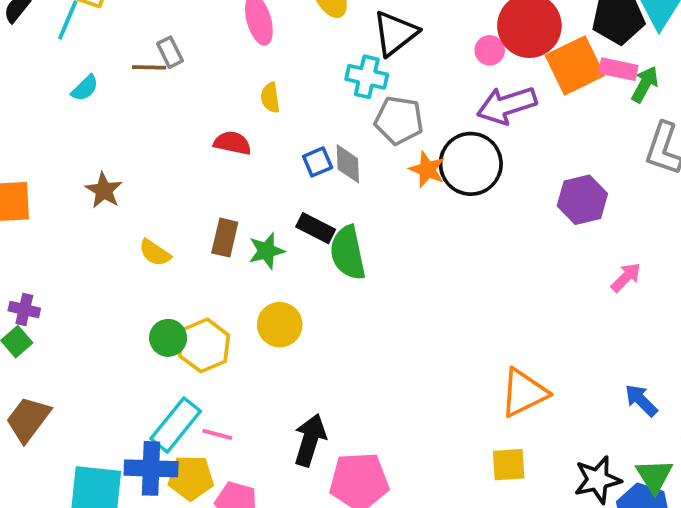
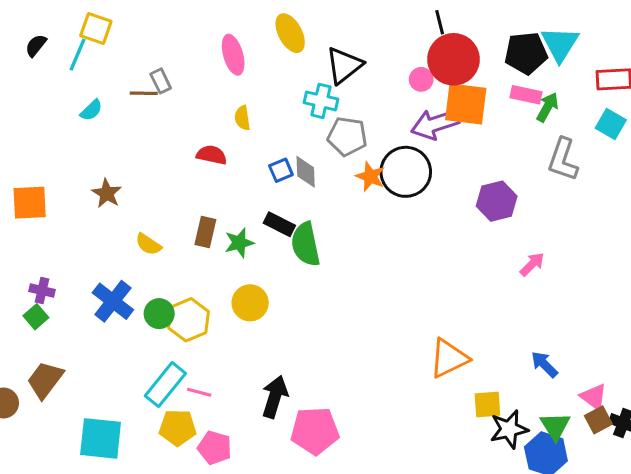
orange square: (575, 65) -> (466, 104), moved, turned 33
yellow square: (509, 465) -> (487, 405), moved
blue cross: (151, 468) -> (113, 301), moved, turned 36

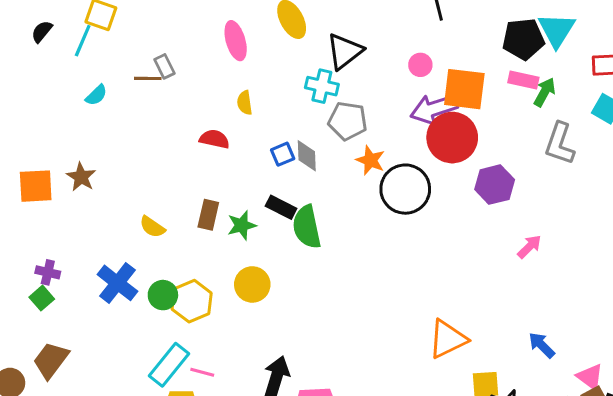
red circle: (454, 59) -> (452, 138), moved
black circle: (406, 172) -> (405, 189), moved
brown star: (107, 193) -> (81, 177), moved

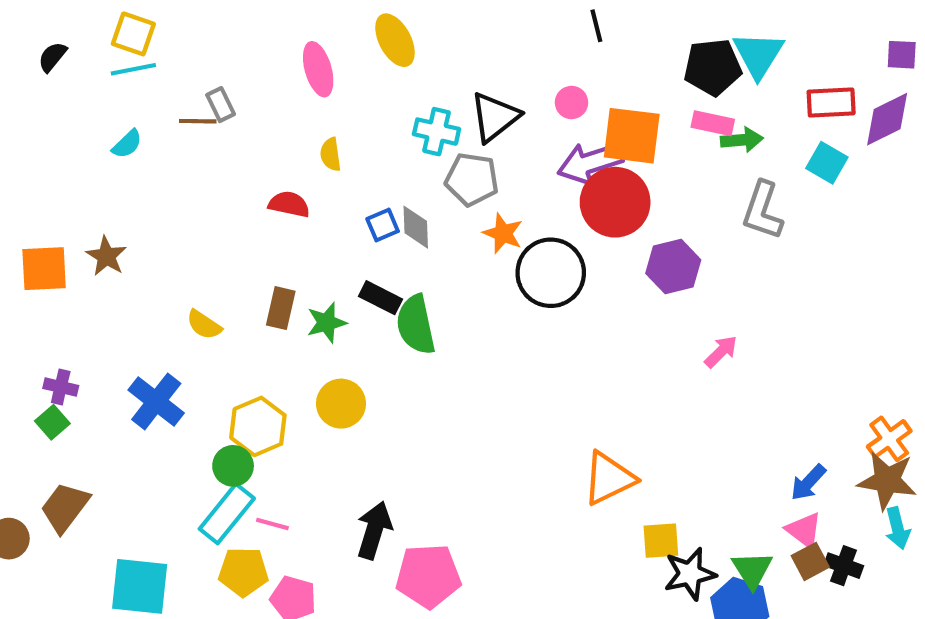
cyan line: (83, 41) -> (133, 69), moved, turned 56
black triangle: (345, 51) -> (495, 117), moved
green arrow: (545, 92) -> (742, 140), turned 56
green circle: (163, 295) -> (233, 466), moved
blue arrow: (542, 345) -> (808, 482), moved, turned -92

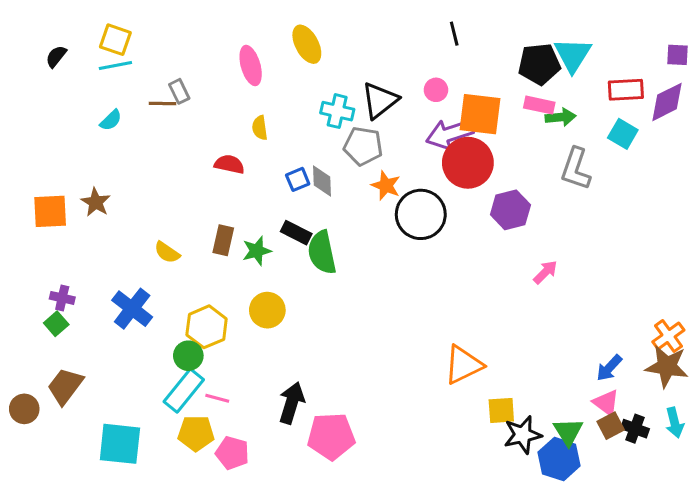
cyan arrow: (898, 528) -> (674, 423), moved

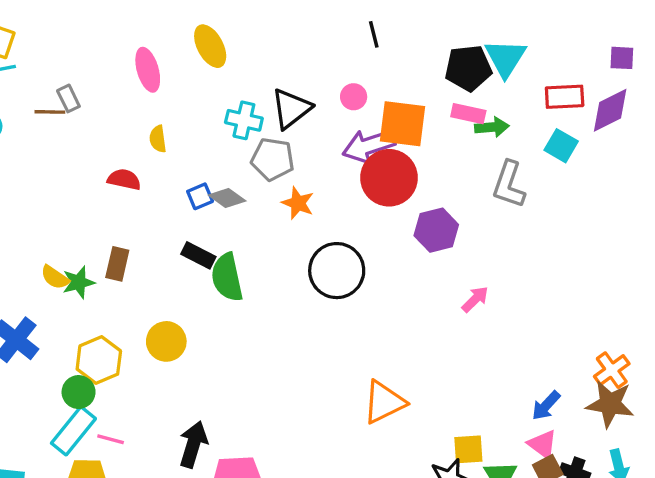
gray diamond: (322, 181) -> (227, 198), turned -52
black circle: (421, 214) -> (337, 271), moved
green star: (257, 251) -> (79, 282), moved
yellow square: (501, 410) -> (468, 449), moved

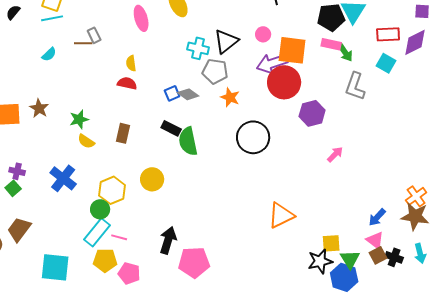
green arrow: (492, 127) -> (345, 52), turned 60
yellow semicircle: (158, 139) -> (131, 63), moved
green star: (79, 282) -> (79, 119), moved

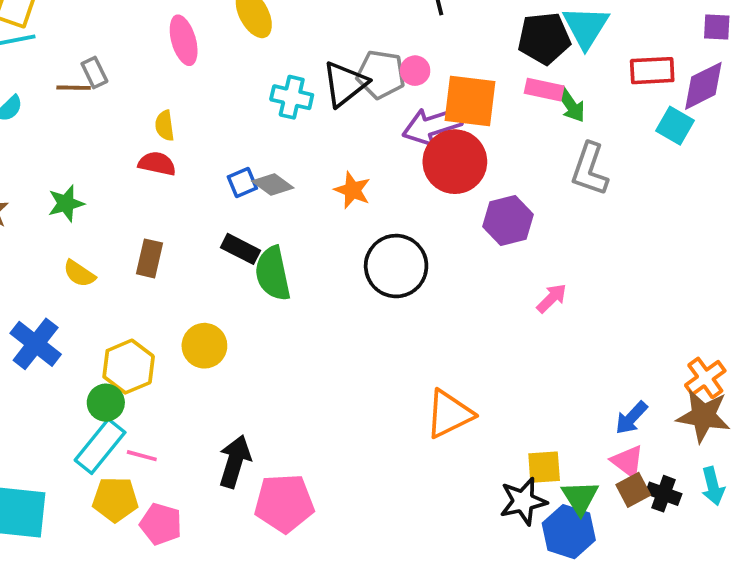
cyan square: (386, 63) -> (675, 126), moved
gray pentagon: (215, 71) -> (381, 74), moved
green star: (79, 119) -> (66, 203), moved

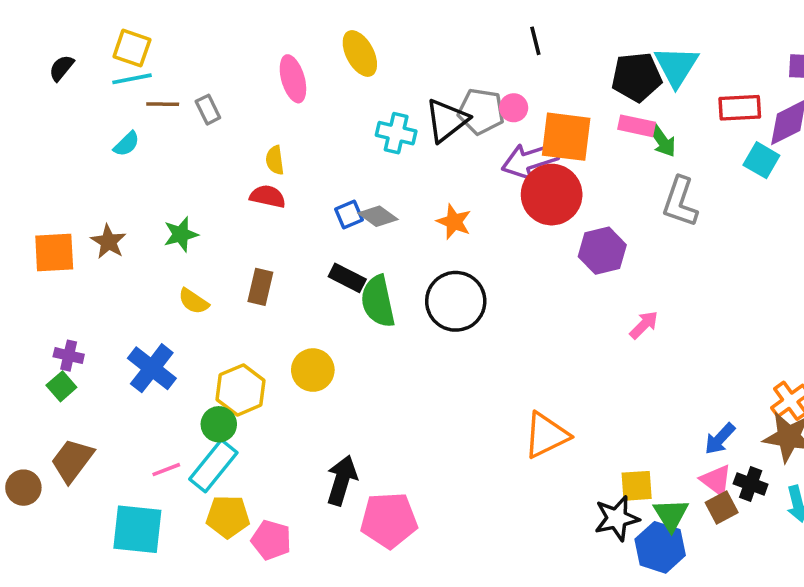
brown line: (74, 88) -> (163, 104), moved
black circle: (396, 266) -> (456, 301), moved
pink line: (142, 456) -> (166, 470), moved, turned -36
black cross: (664, 494) -> (751, 484), moved

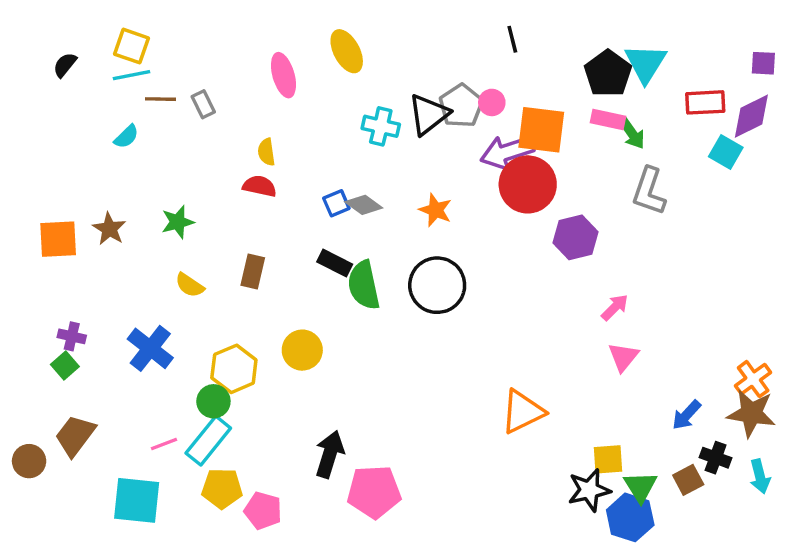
black pentagon: (637, 77) -> (608, 73), turned -30
gray pentagon: (481, 111) -> (461, 106), turned 30
pink triangle: (716, 480) -> (623, 357), moved, turned 32

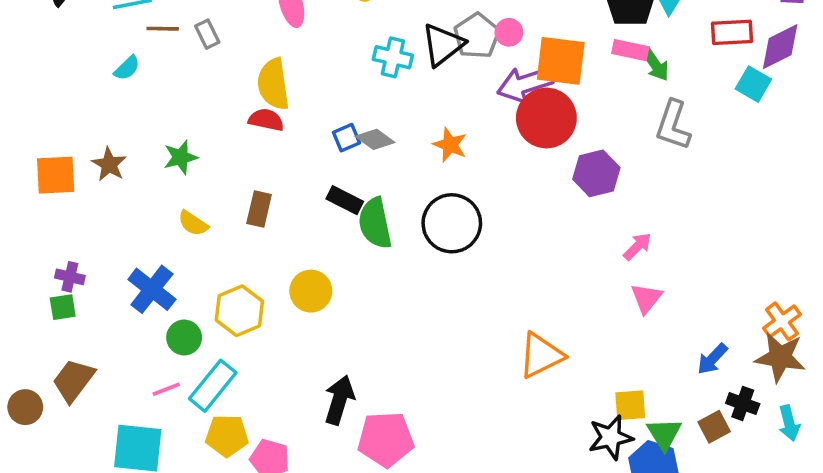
yellow semicircle: (266, 152) -> (273, 84), size x1.8
green square: (65, 365) -> (63, 307), turned 32
green circle: (213, 401) -> (184, 337), moved

